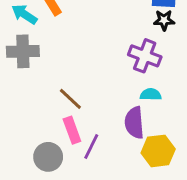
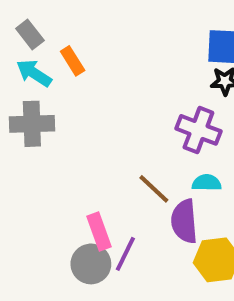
brown line: (70, 99) -> (154, 189), moved
gray circle: (48, 157) -> (91, 264), moved

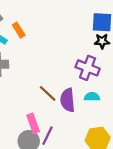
brown line: (154, 189) -> (48, 93), moved
purple semicircle: (184, 221) -> (68, 100), moved

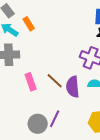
pink rectangle: (33, 123) -> (31, 82), moved

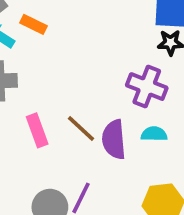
orange rectangle: (29, 24) -> (33, 24), turned -32

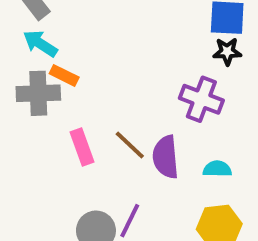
orange rectangle: (33, 24) -> (64, 75), moved
cyan semicircle: (154, 134) -> (217, 169), moved

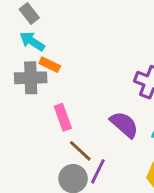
brown line: (130, 145) -> (80, 151), moved
purple semicircle: (166, 157) -> (124, 125), turned 136

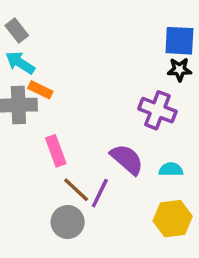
purple line: (98, 171) -> (100, 193), moved

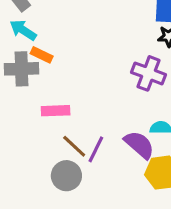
pink rectangle: (56, 151) -> (56, 111), turned -72
purple semicircle: (127, 159) -> (139, 145), moved

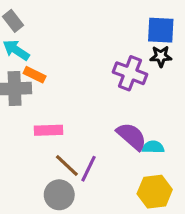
purple cross: (149, 73) -> (130, 73), moved
purple semicircle: (139, 145) -> (132, 136), moved

